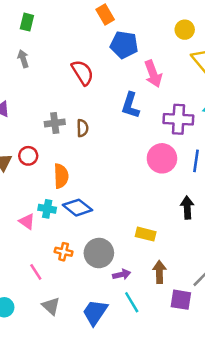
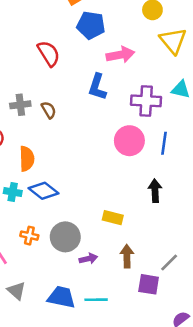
pink arrow: (153, 74) -> (120, 55), turned -80
brown semicircle: (82, 128) -> (49, 110), turned -30
cyan line: (132, 302) -> (96, 300), moved, turned -60
blue trapezoid: (95, 312) -> (61, 297), turned 68

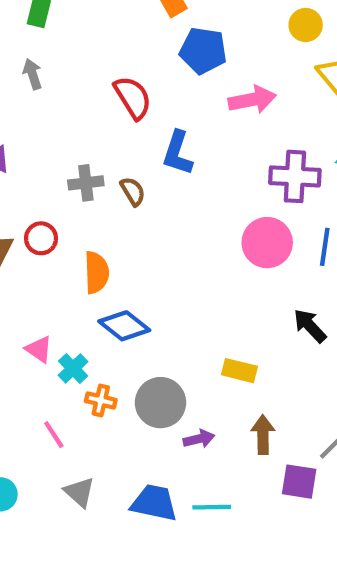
blue L-shape: (97, 87) -> (178, 153), moved
black arrow: (155, 191) -> (310, 326), turned -40
cyan cross: (13, 192) -> (73, 368), moved, turned 36

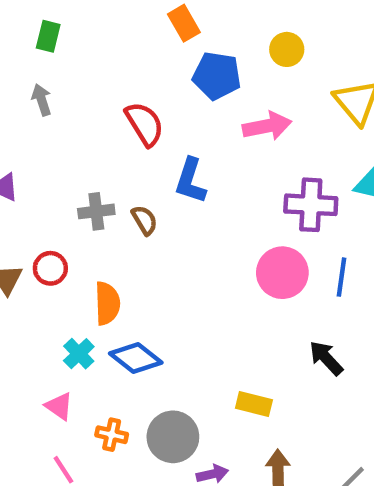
yellow circle: (306, 25) -> (287, 49), moved
pink triangle: (39, 349) -> (59, 406), moved
cyan cross: (73, 368) -> (79, 354), moved

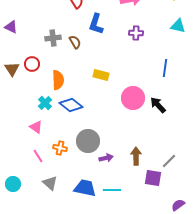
purple cross: (311, 205) -> (136, 33), moved, size x0.6
pink circle: (282, 273) -> (133, 98), moved
yellow rectangle: (254, 404) -> (101, 75), moved
orange cross: (112, 435) -> (60, 148), moved

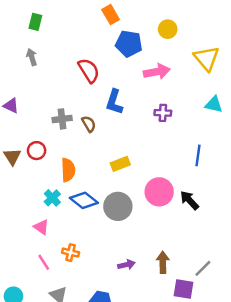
yellow rectangle: (101, 75) -> (120, 164), turned -35
gray circle: (88, 141) -> (118, 206), moved

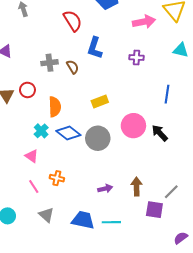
pink arrow: (157, 72) -> (144, 22), moved

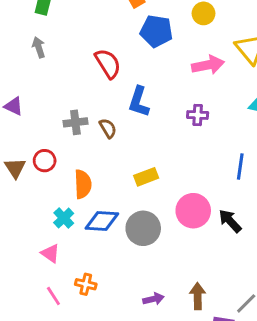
blue diamond: (68, 133) -> (102, 221), turned -35

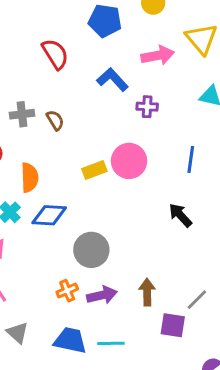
blue L-shape: (139, 102) -> (112, 80), moved, turned 120
pink circle: (193, 211) -> (129, 161), moved
gray circle: (143, 228) -> (91, 250), moved
orange cross: (86, 284) -> (67, 291), moved, turned -36
purple arrow: (153, 299) -> (102, 295), size x1.4

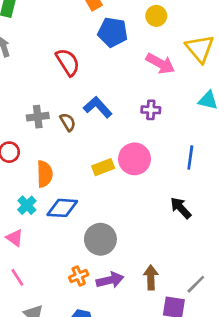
pink arrow: (158, 55) -> (160, 64), turned 40
blue L-shape: (112, 80) -> (98, 107), moved

